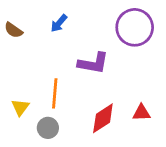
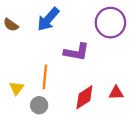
blue arrow: (59, 23) -> (48, 19), size x1.6

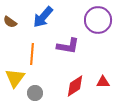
orange line: (45, 77) -> (32, 54), moved
yellow triangle: (16, 88) -> (15, 78), size x1.5

